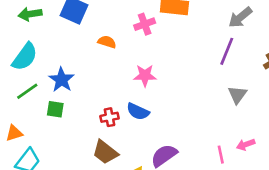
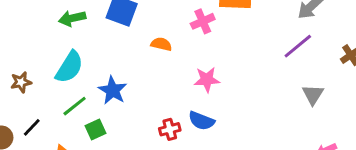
purple line: (227, 51) -> (298, 46), turned 32
green square: (55, 109) -> (95, 130), moved, turned -30

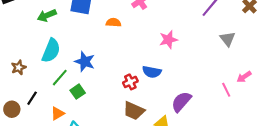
pink star: (207, 79) -> (168, 40), moved

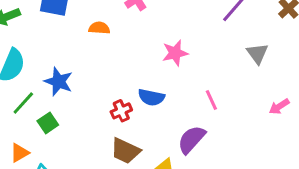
pink line: (226, 90) -> (211, 100), moved

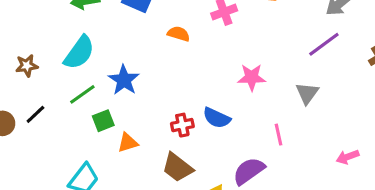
gray triangle: (257, 53) -> (307, 93), moved
orange triangle: (20, 153) -> (128, 143), moved

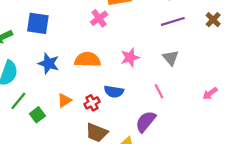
orange semicircle: (179, 34) -> (87, 60), moved, size x1.6
purple line: (324, 44) -> (173, 21), turned 35
blue star: (124, 80) -> (49, 63), moved
orange triangle: (128, 143) -> (65, 100), moved

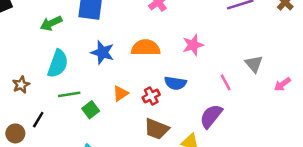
gray triangle: (171, 58) -> (254, 64), moved
green line: (18, 101) -> (69, 94), turned 42

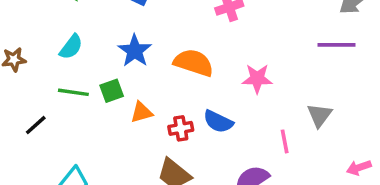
cyan semicircle: (58, 64) -> (71, 47), size x0.7
gray triangle: (254, 64) -> (320, 115), moved
green square: (91, 110) -> (112, 91), moved
black line: (38, 120) -> (36, 125), moved

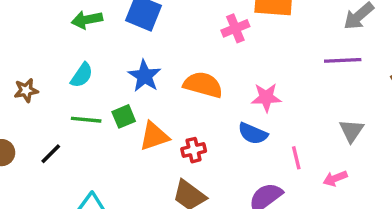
orange triangle: (141, 112) -> (154, 136), size x1.4
gray triangle: (320, 115) -> (351, 131), moved
blue semicircle: (218, 122) -> (253, 133), moved
pink arrow: (359, 168) -> (335, 178), moved

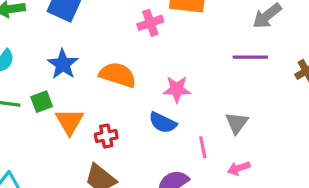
gray triangle: (351, 131) -> (237, 123), moved
orange triangle: (154, 136) -> (70, 121), turned -44

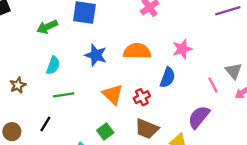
green square: (42, 102) -> (105, 132), moved
blue semicircle: (163, 123) -> (168, 78), moved, turned -78
gray triangle: (237, 123) -> (234, 71), moved

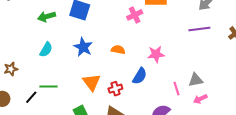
orange semicircle: (137, 51) -> (118, 50), size x0.6
gray triangle: (234, 71) -> (196, 80), turned 49
brown star: (18, 85) -> (11, 69), moved
green line: (64, 95) -> (48, 87), moved

